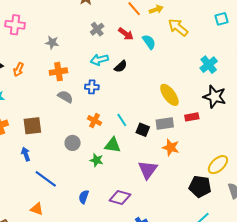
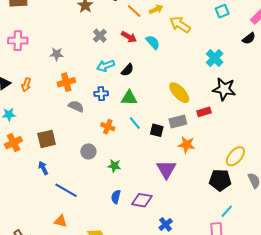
green triangle: (113, 145) -> (129, 98), moved
blue semicircle: (84, 197) -> (116, 197), moved

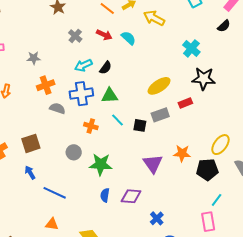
yellow ellipse: (179, 93) -> (159, 86), turned -75
blue cross: (101, 94) -> (81, 94), size x1.6
orange star: (187, 145) -> (182, 153), moved
green star: (114, 166) -> (101, 164), size x1.6

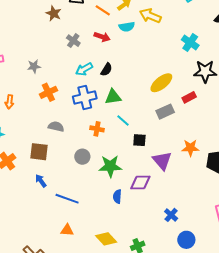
cyan semicircle: (128, 38) -> (127, 27), moved, turned 133
gray semicircle: (57, 108) -> (56, 127), moved
black square: (140, 125) -> (139, 140), moved
brown square: (31, 143) -> (39, 152), turned 30
purple diamond: (131, 196) -> (140, 183), moved

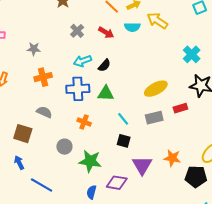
cyan line: (123, 121) -> (123, 119), moved

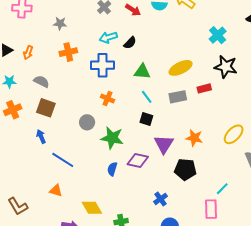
green triangle: (106, 93) -> (142, 72), moved
gray semicircle: (44, 112) -> (41, 81), moved
black pentagon: (196, 177) -> (185, 169), moved

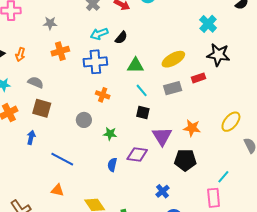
blue arrow: (41, 137) -> (31, 137), moved, turned 40
green star: (112, 138) -> (110, 134), size x0.6

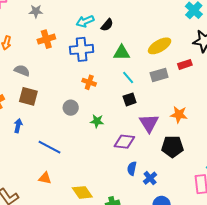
black square: (143, 112) -> (130, 99), turned -32
blue semicircle: (112, 165) -> (132, 168), moved

